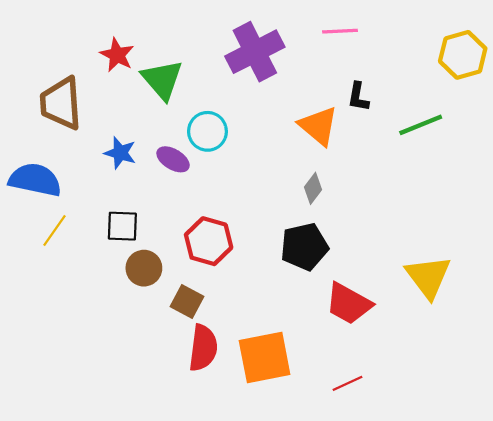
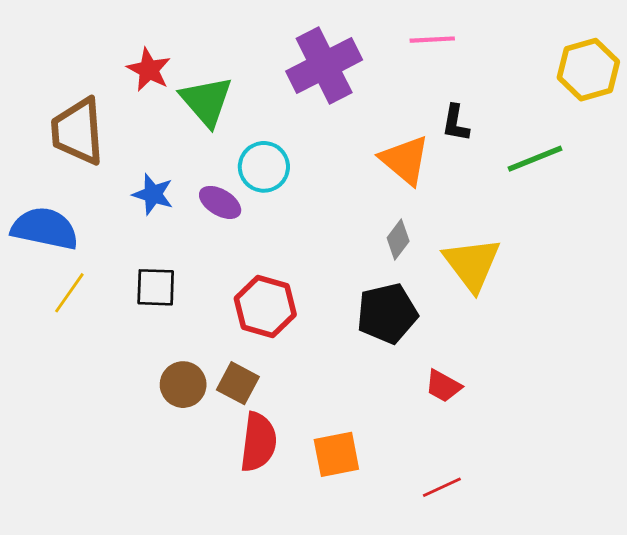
brown circle: (144, 268) -> (183, 385), moved
yellow triangle: (428, 277) -> (472, 264), moved
red trapezoid: (349, 304) -> (443, 386), size x0.6
orange square: (265, 358) -> (336, 454), size x0.7

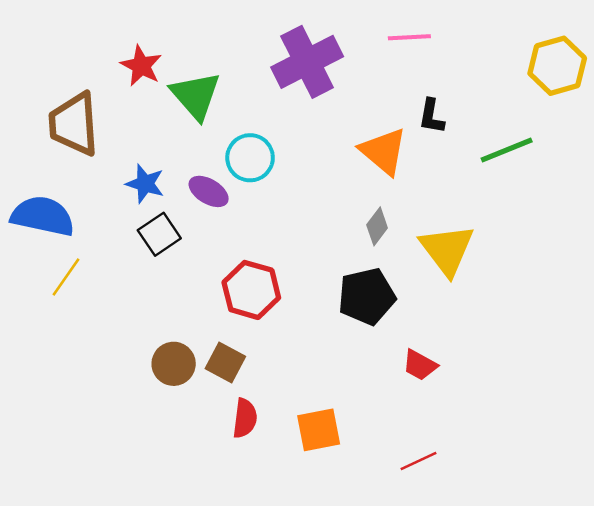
black square: (156, 287) -> (159, 234), moved, turned -36
red semicircle: (258, 442) -> (245, 418), size x0.7

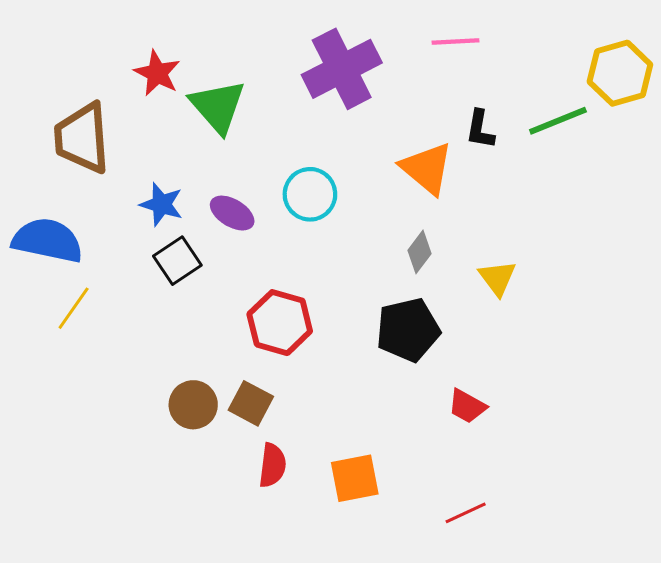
green line: (507, 150) -> (558, 121), moved
cyan circle: (250, 158) -> (310, 194), moved
yellow triangle: (447, 250) -> (497, 278), size x0.6

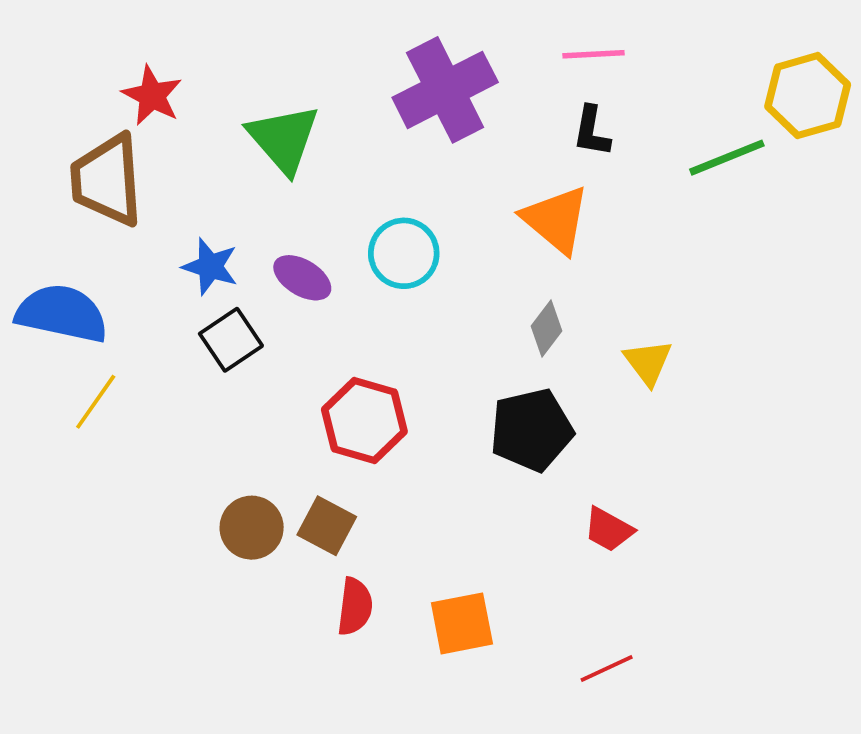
red star: (157, 73) -> (152, 96), moved
black L-shape: (480, 129) -> (592, 131), moved

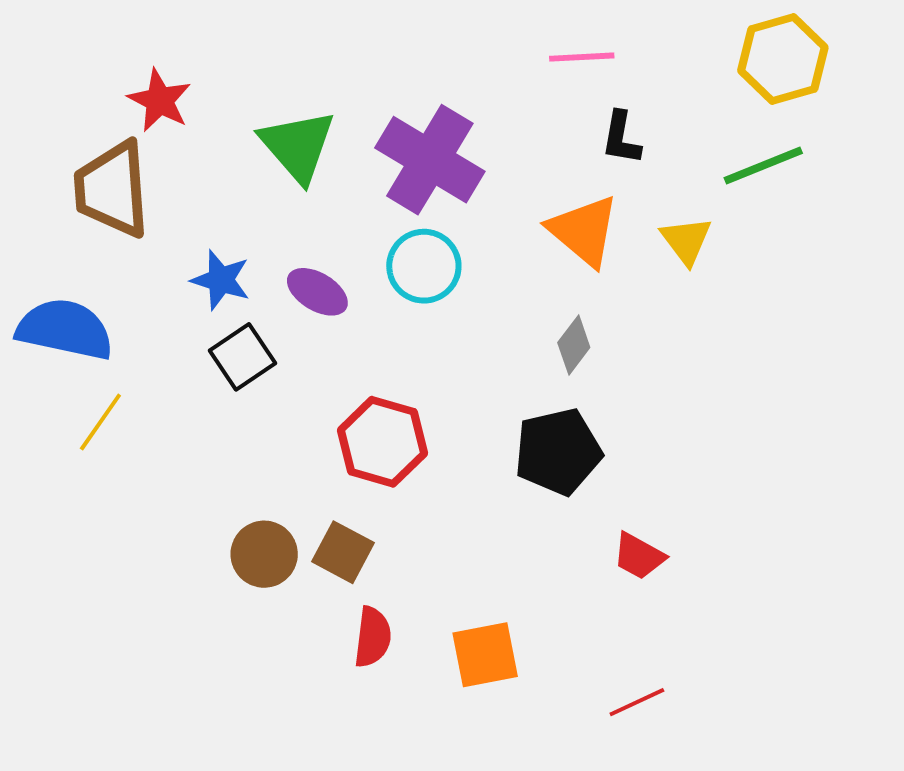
pink line: (593, 54) -> (582, 57), moved
purple cross: (445, 90) -> (430, 160), moved, turned -32
yellow hexagon: (808, 96) -> (783, 59), moved
yellow triangle: (648, 362) -> (686, 241), moved

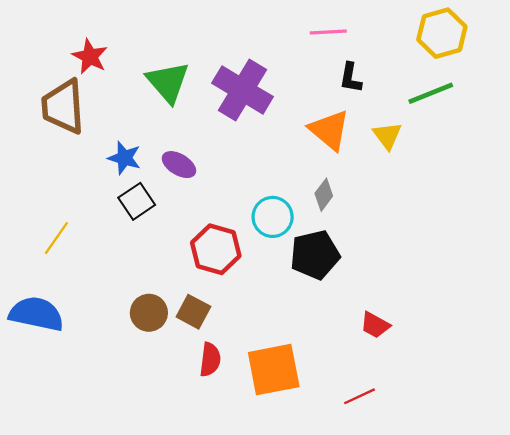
cyan circle: (424, 266) -> (273, 217), moved
blue semicircle: (65, 329) -> (36, 314), moved
red trapezoid: (639, 556) -> (375, 325), moved
orange square: (485, 655) -> (274, 370), size x1.4

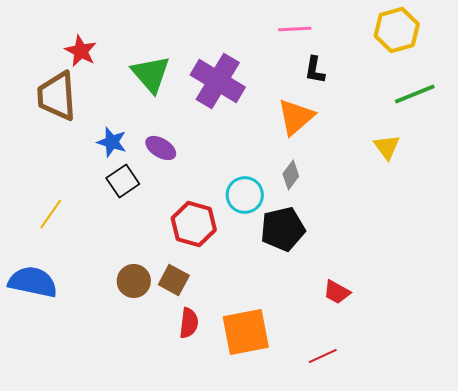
green line: (431, 93) -> (415, 94), moved
orange triangle: (329, 130) -> (296, 117), turned 39
yellow triangle: (387, 136) -> (387, 147), moved

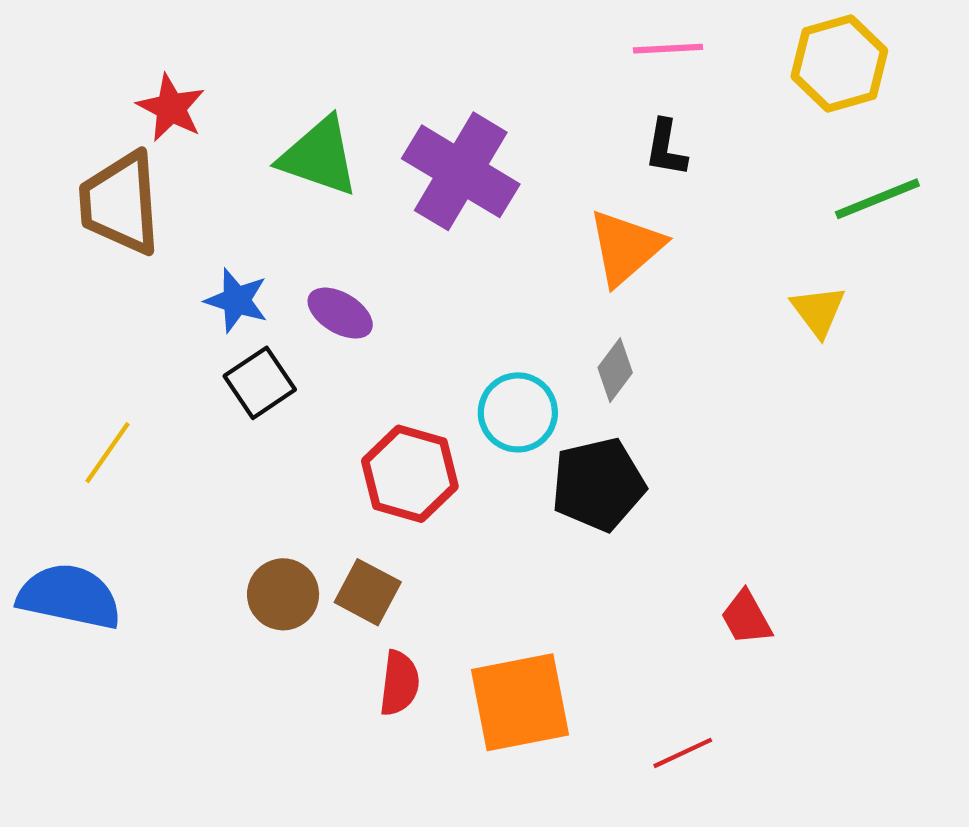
pink line: (295, 29) -> (668, 49), moved
green triangle: (151, 74) -> (319, 157), turned -30
red trapezoid: (337, 292) -> (746, 618), moved, turned 32

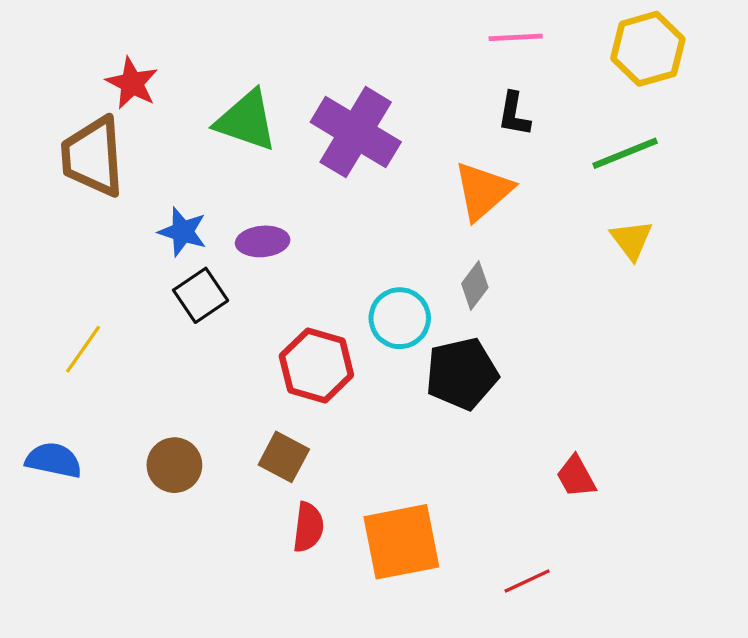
green line: (877, 199) -> (625, 153), moved
purple ellipse: (340, 313) -> (263, 241), turned -36
brown circle: (283, 594) -> (174, 465), moved
blue semicircle: (69, 596) -> (54, 460), size x0.7

